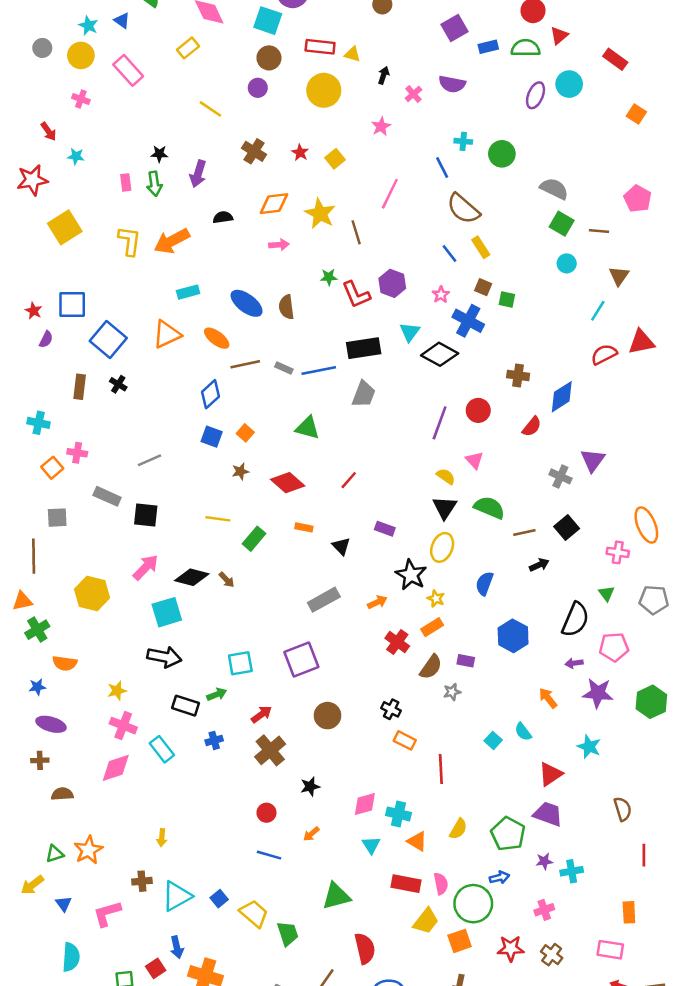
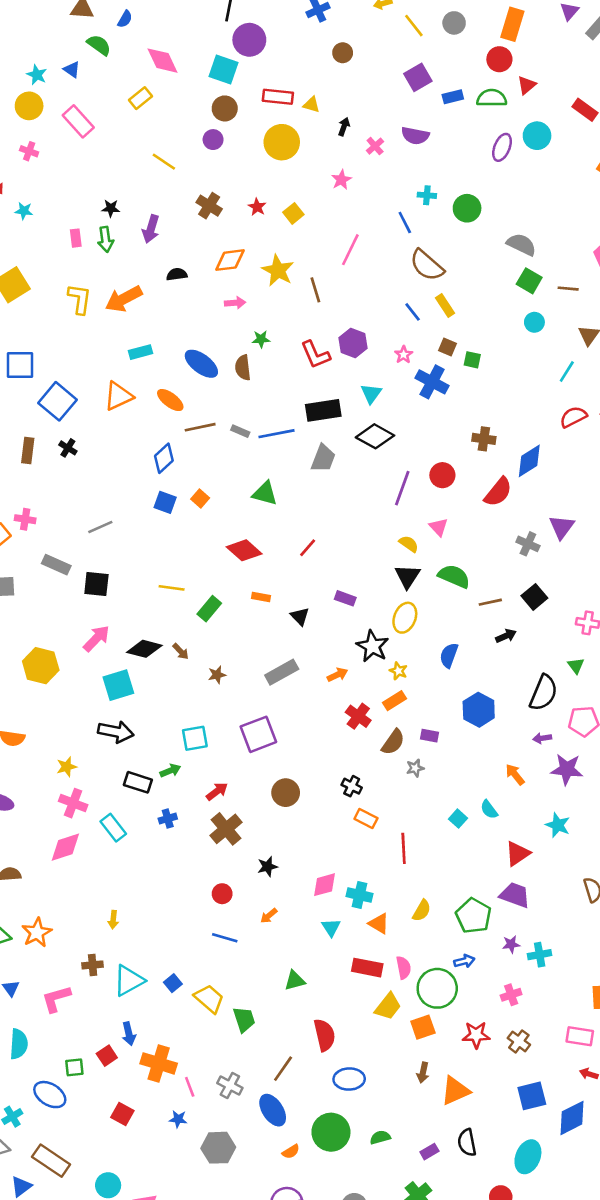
green star: (329, 277) -> (261, 339), moved
black diamond: (440, 354) -> (375, 436), moved
red semicircle: (532, 427) -> (498, 492), size x1.4
brown star: (240, 471) -> (217, 675), moved
green triangle: (336, 896) -> (295, 981), size x0.7

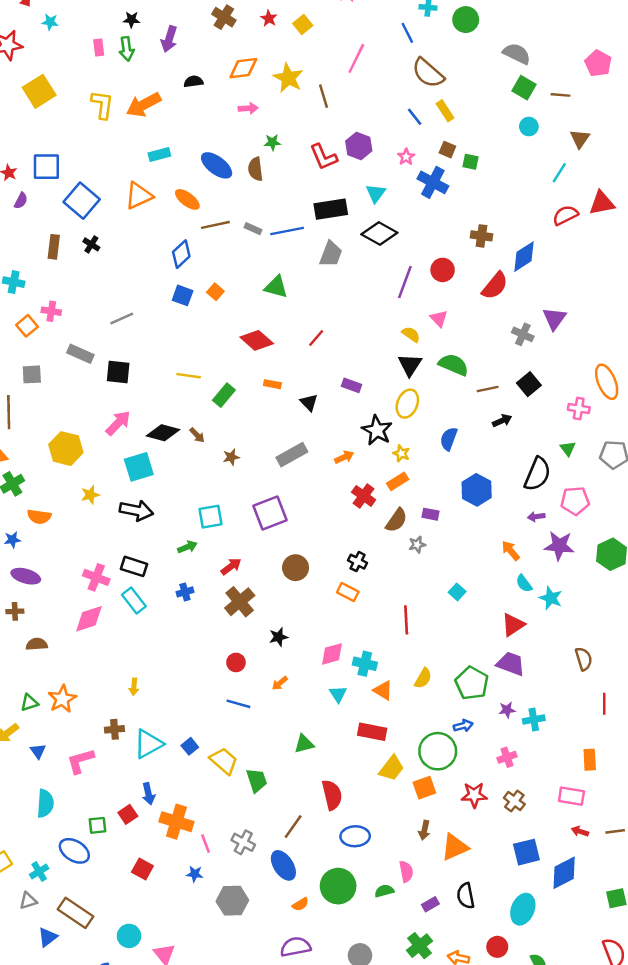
yellow star: (67, 767) -> (90, 495), moved
black rectangle: (138, 782) -> (134, 566), moved
cyan semicircle: (489, 809) -> (524, 583), moved
orange rectangle: (366, 819) -> (348, 592), moved
pink semicircle: (404, 968) -> (406, 871), moved

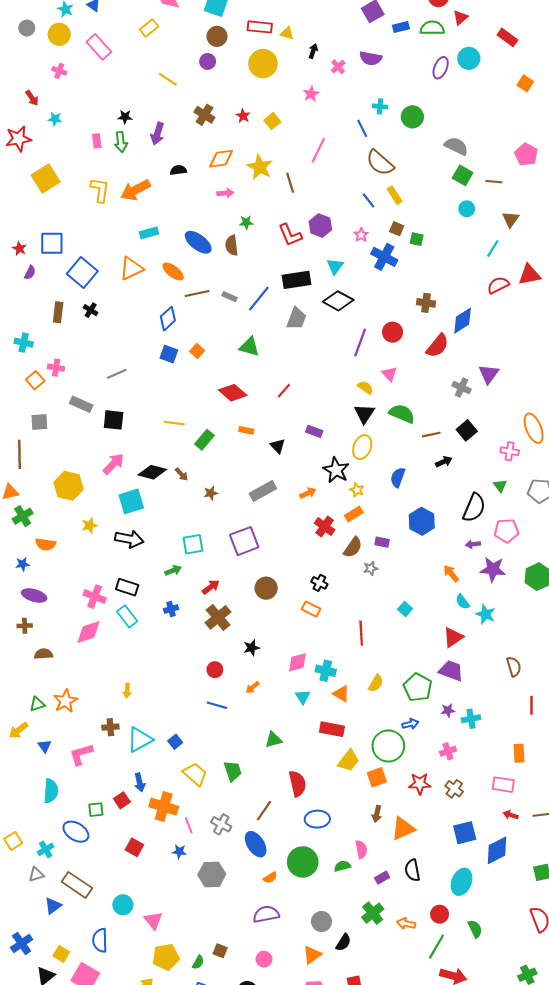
blue line: (287, 231) -> (259, 299), turned -40
yellow trapezoid: (224, 761) -> (195, 774), moved

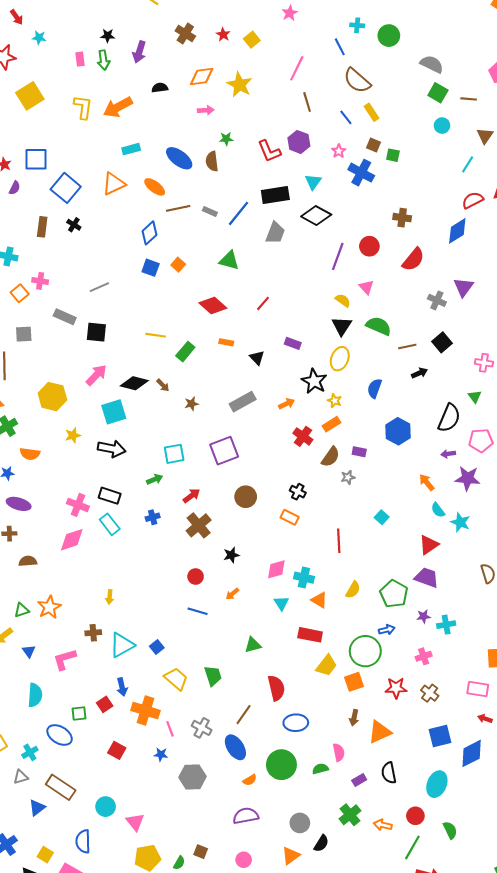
brown line: (290, 183) -> (307, 102), moved
blue diamond: (463, 321) -> (457, 231), moved

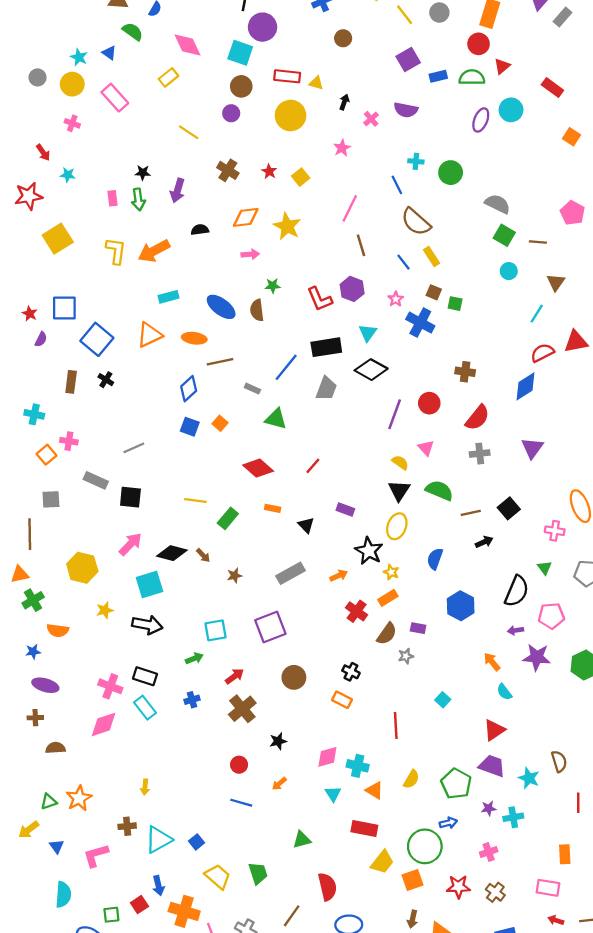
orange ellipse: (155, 187) -> (194, 338), turned -30
gray rectangle: (210, 211) -> (252, 389), moved
gray cross: (437, 300) -> (480, 454), moved, turned -30
cyan star: (460, 522) -> (529, 778), moved

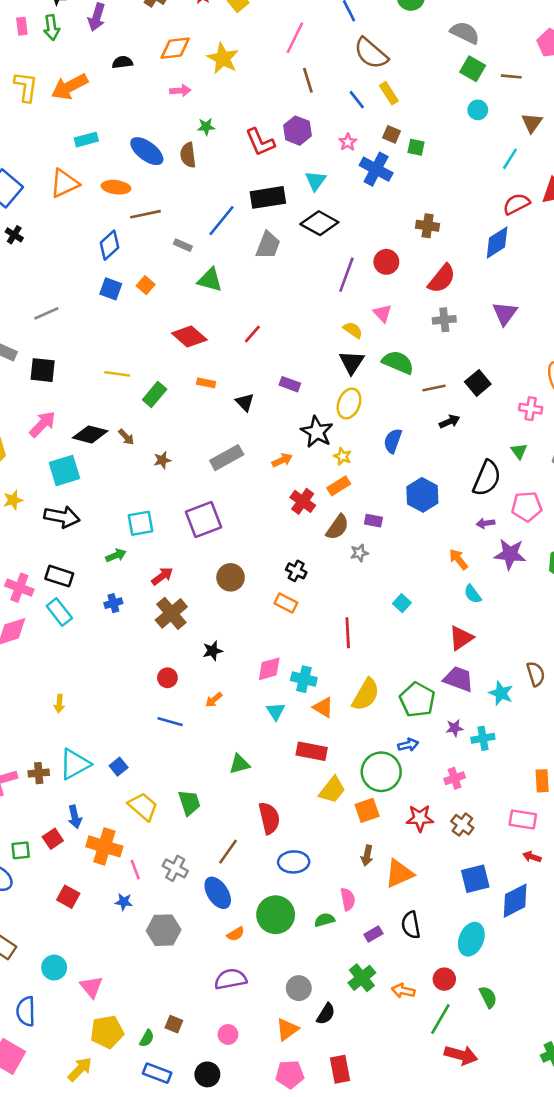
yellow semicircle: (411, 779) -> (366, 695), size x1.5
brown cross: (127, 826) -> (39, 773), moved

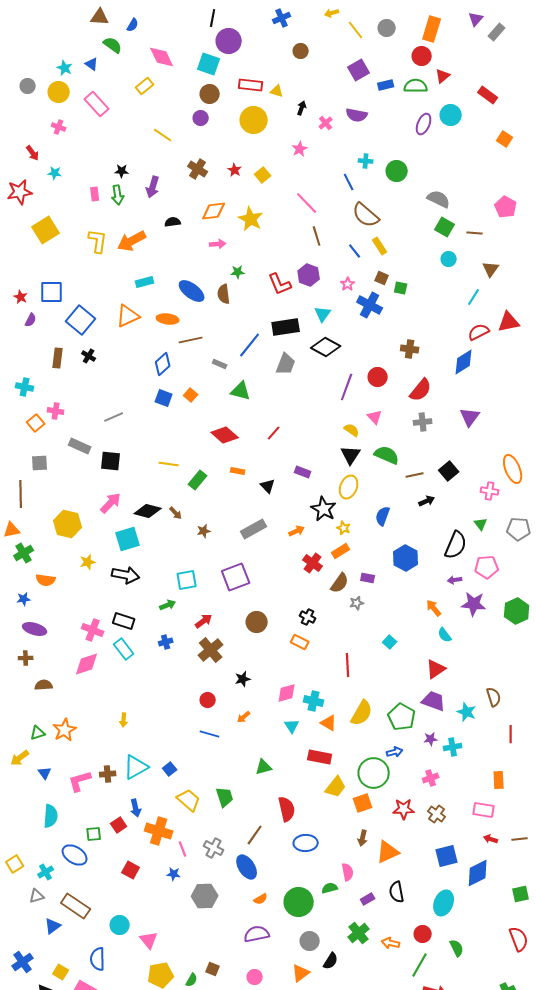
pink line: (295, 38) -> (307, 203), turned -70
green circle: (276, 915) -> (299, 902), moved

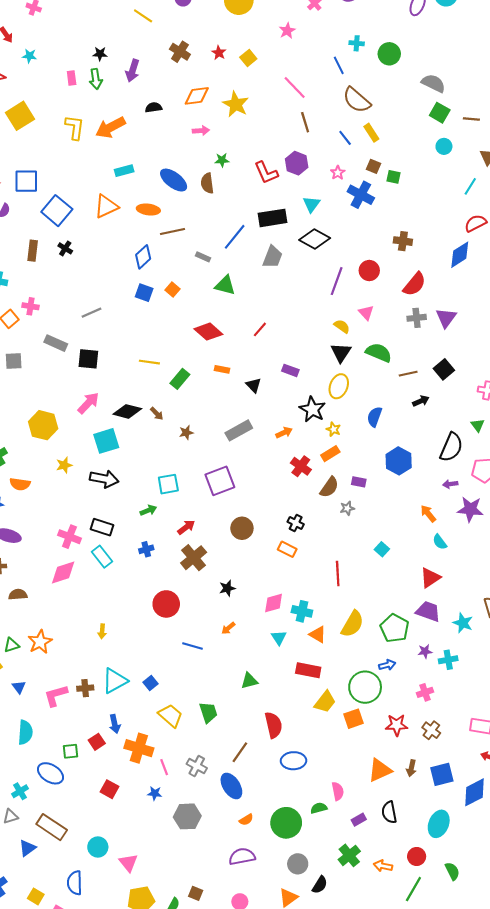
purple triangle: (470, 417) -> (446, 318), moved
red circle: (208, 700) -> (166, 604), moved, size x1.6
brown arrow: (363, 838) -> (411, 768), moved

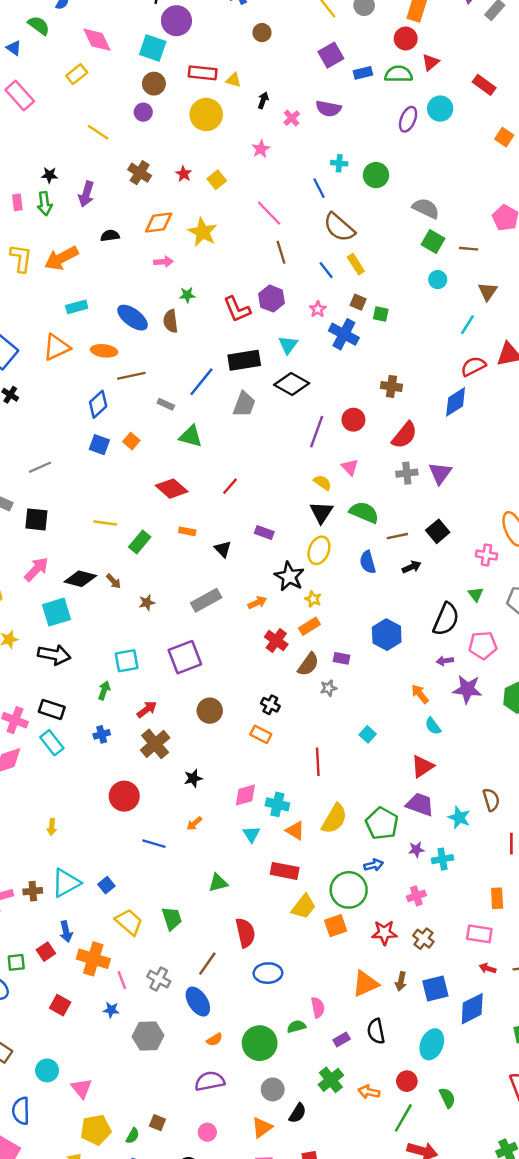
blue semicircle: (375, 417) -> (368, 562), moved, turned -36
green arrow: (148, 510) -> (104, 690), turned -49

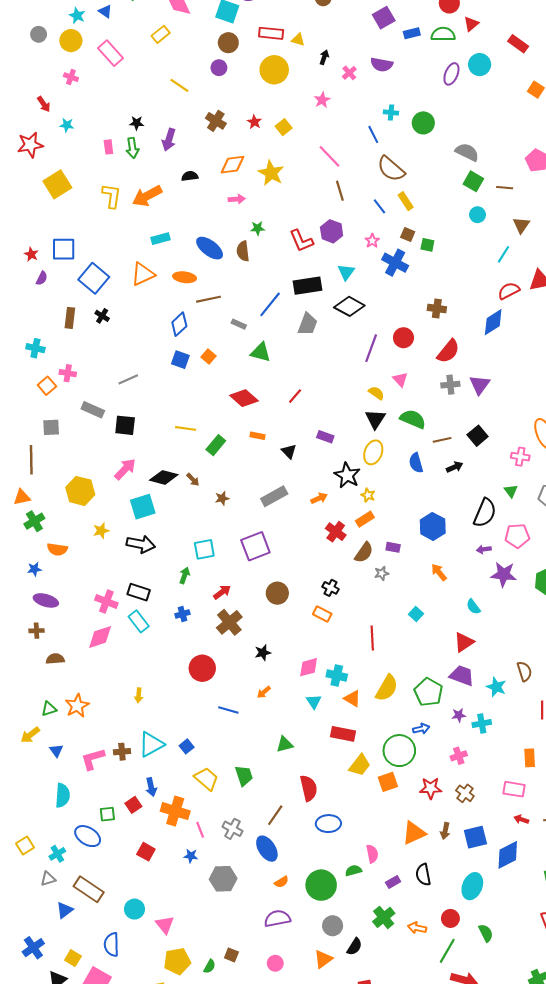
orange arrow: (420, 694) -> (439, 572), moved

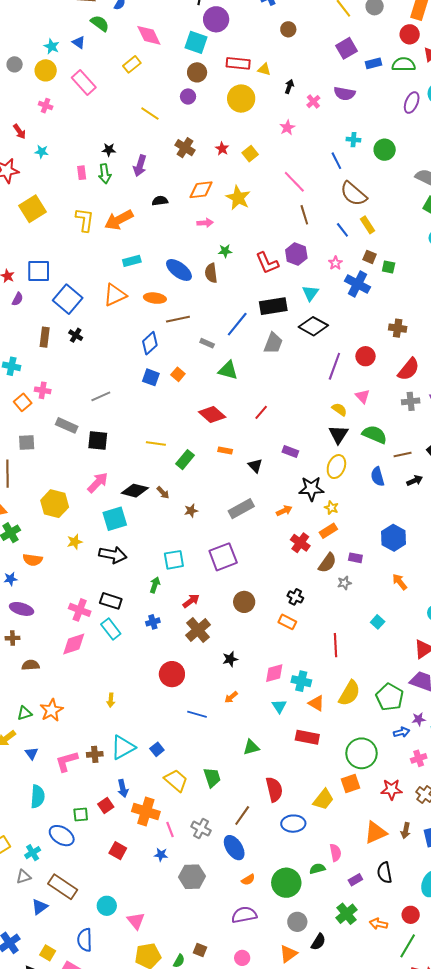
black star: (347, 475) -> (311, 489), turned -30
blue arrow: (421, 729) -> (402, 732), moved
yellow trapezoid: (360, 765) -> (323, 799), moved

